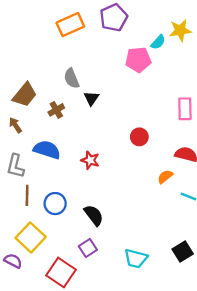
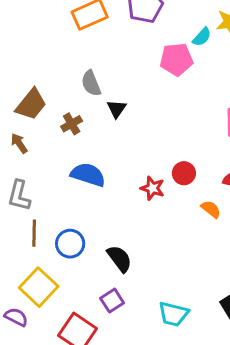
red circle: (139, 137) -> (184, 173), moved
blue semicircle: (47, 150) -> (88, 175), moved
red star: (90, 160) -> (152, 188), moved
orange semicircle: (165, 177) -> (211, 209), turned 77

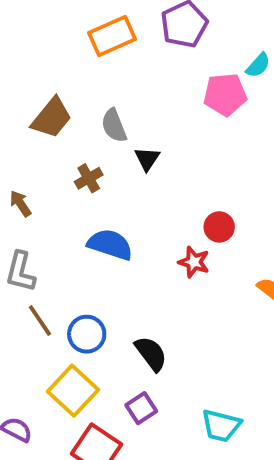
brown trapezoid: (31, 104) -> (52, 118), moved
red circle: (184, 173) -> (219, 227), moved
brown line: (34, 233) -> (40, 320), turned -35
yellow square: (39, 287) -> (73, 391), moved

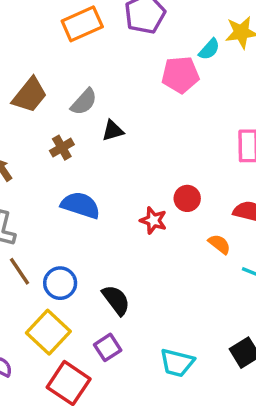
gray semicircle: (114, 126) -> (84, 102), turned -116
black triangle: (147, 159) -> (113, 131), turned 40
red circle: (219, 227) -> (187, 198), moved

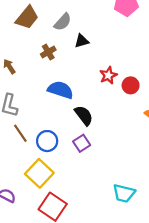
red star: (153, 220) -> (108, 75), moved, turned 30
black semicircle: (116, 300) -> (84, 115), moved
purple square: (108, 347) -> (82, 143), moved

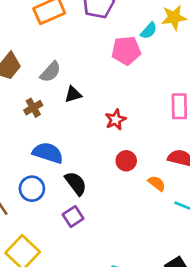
red star: (108, 75) -> (116, 120), moved
red circle: (131, 85) -> (126, 161), moved
blue circle: (47, 141) -> (32, 189), moved

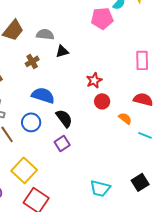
gray semicircle: (51, 72) -> (45, 34), turned -126
red star: (116, 120) -> (94, 80), moved

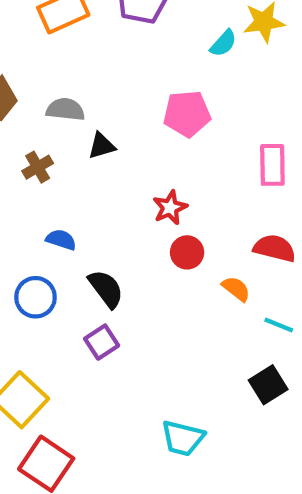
pink pentagon: (102, 18) -> (187, 114), moved
blue semicircle: (43, 95) -> (61, 240), size x0.6
black square: (140, 182) -> (268, 385), moved

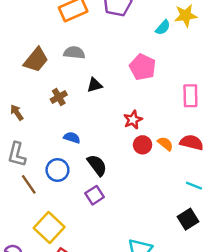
gray semicircle: (65, 109) -> (74, 53), moved
pink pentagon: (187, 114) -> (143, 67), turned 30
orange semicircle: (236, 289) -> (165, 144), moved

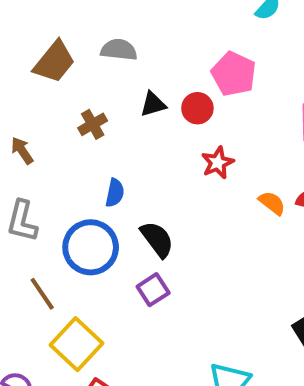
blue semicircle: (72, 138) -> (115, 193), turned 84
red circle: (143, 145) -> (197, 108), moved
blue circle: (57, 170) -> (91, 247), size x1.4
brown line: (29, 184) -> (42, 294), moved

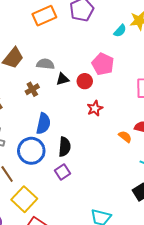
gray semicircle: (119, 50) -> (45, 64), moved
blue semicircle: (115, 193) -> (43, 124), size x1.5
orange semicircle: (272, 203) -> (125, 137), moved
black semicircle: (157, 239) -> (65, 147), turned 42

